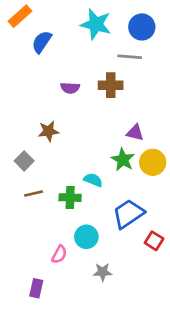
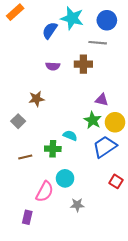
blue semicircle: (42, 42) -> (50, 30), moved
brown line: (34, 193) -> (25, 157), moved
blue trapezoid: (128, 214) -> (105, 147), moved
pink semicircle: (59, 254) -> (45, 192), size x1.5

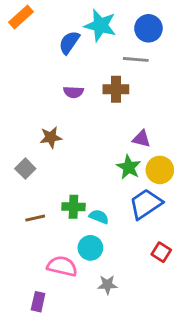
cyan semicircle: (70, 136) -> (99, 217), moved
pink semicircle: (45, 192) -> (62, 266), turned -105

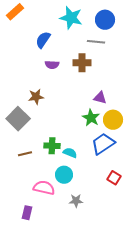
blue semicircle: (69, 42) -> (43, 40), moved
gray square: (25, 169) -> (18, 119), size x1.6

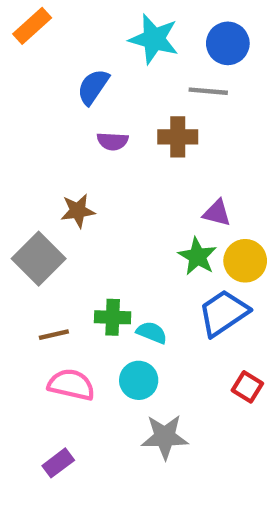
pink semicircle: (44, 188) -> (71, 385), moved
gray star: (76, 201) -> (165, 437), size x1.5
purple rectangle: (27, 213) -> (58, 463), turned 40

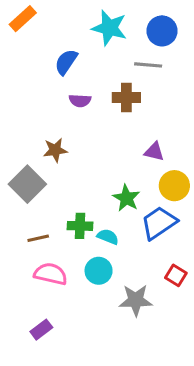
green star: (197, 256) -> (126, 198), moved
gray star: (165, 437) -> (136, 300), moved

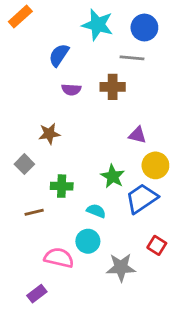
gray square: (27, 184) -> (24, 164), size x0.6
green cross: (80, 226) -> (62, 186), moved
pink semicircle: (51, 274) -> (59, 258), moved

